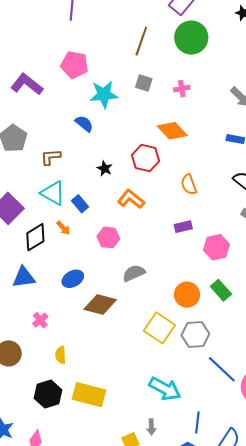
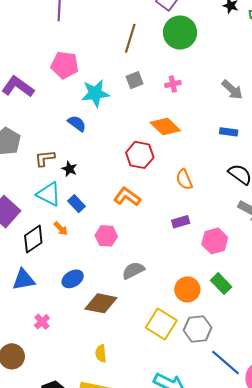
gray square: (144, 83) -> (135, 80), turned -36
black star: (105, 168) -> (69, 169), moved
yellow semicircle: (61, 355) -> (101, 353), moved

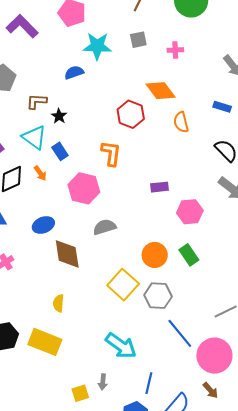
blue semicircle: (77, 123) -> (74, 73), turned -66
orange semicircle: (184, 179) -> (181, 122), moved
orange L-shape: (127, 197) -> (111, 153), turned 52
pink hexagon: (106, 236) -> (84, 188), size x1.4
brown diamond: (101, 303) -> (67, 254), turned 60

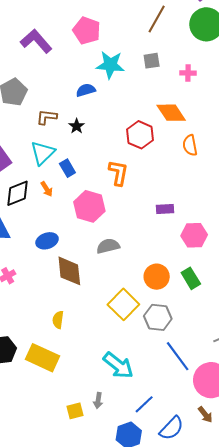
black star: (59, 116) -> (77, 126), moved
cyan triangle: (34, 137) -> (43, 153), turned 36
blue line: (149, 383) -> (144, 404), turned 30

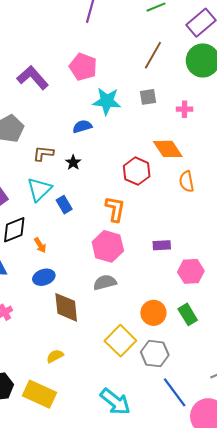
orange arrow: (47, 189) -> (40, 245), moved
pink hexagon: (89, 206) -> (108, 246), moved
yellow semicircle: (58, 320) -> (55, 356), turned 54

